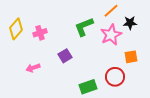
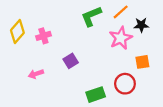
green L-shape: (84, 27) -> (91, 16), moved

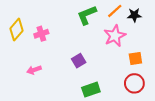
black star: (141, 25) -> (134, 15), moved
purple square: (71, 61) -> (79, 61), moved
red circle: (125, 84) -> (134, 83), moved

